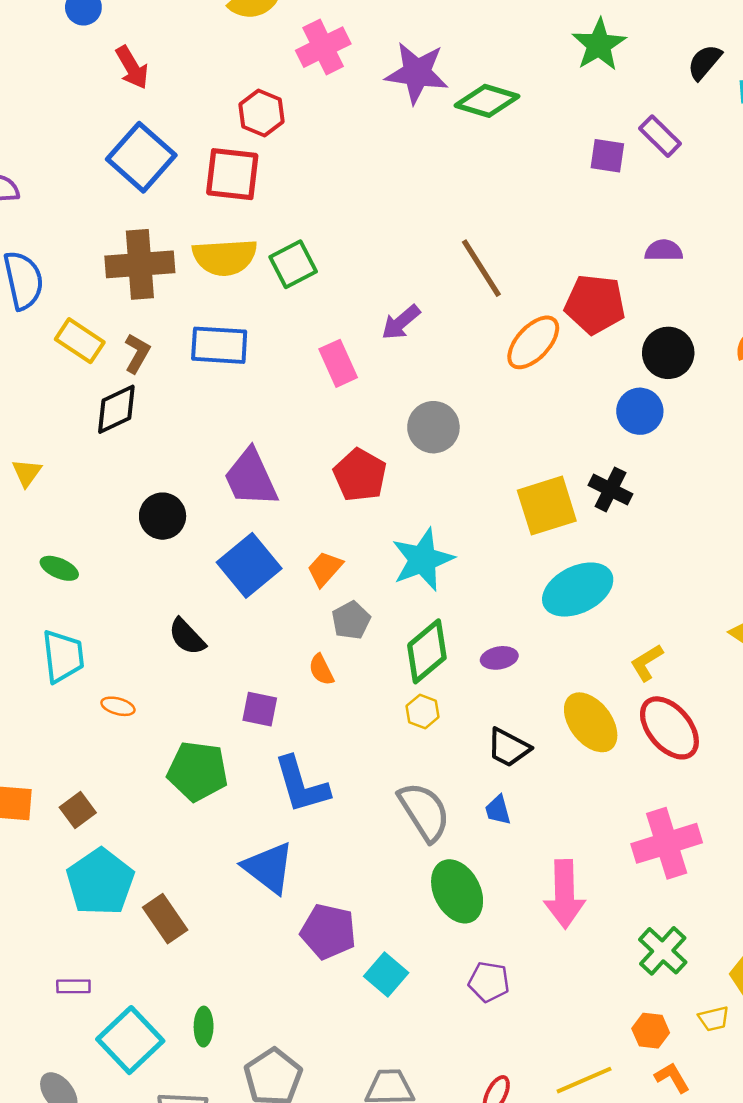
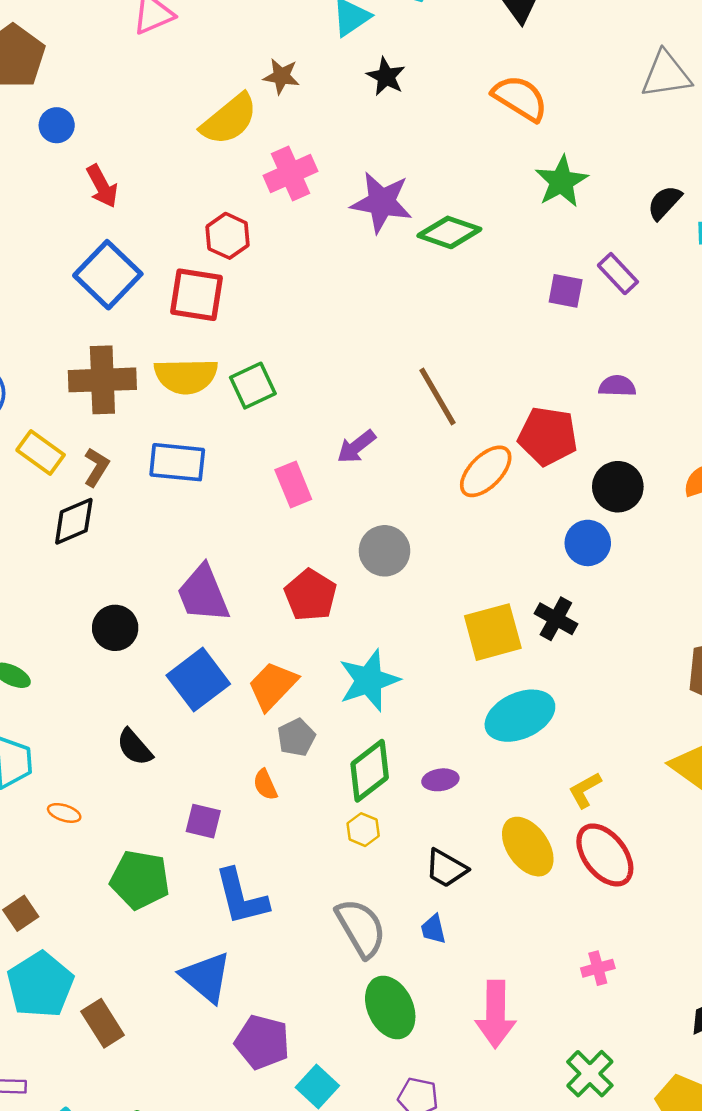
orange trapezoid: (325, 569) -> (273, 686), size x1.4
pink cross: (667, 843) -> (598, 968), size x0.5

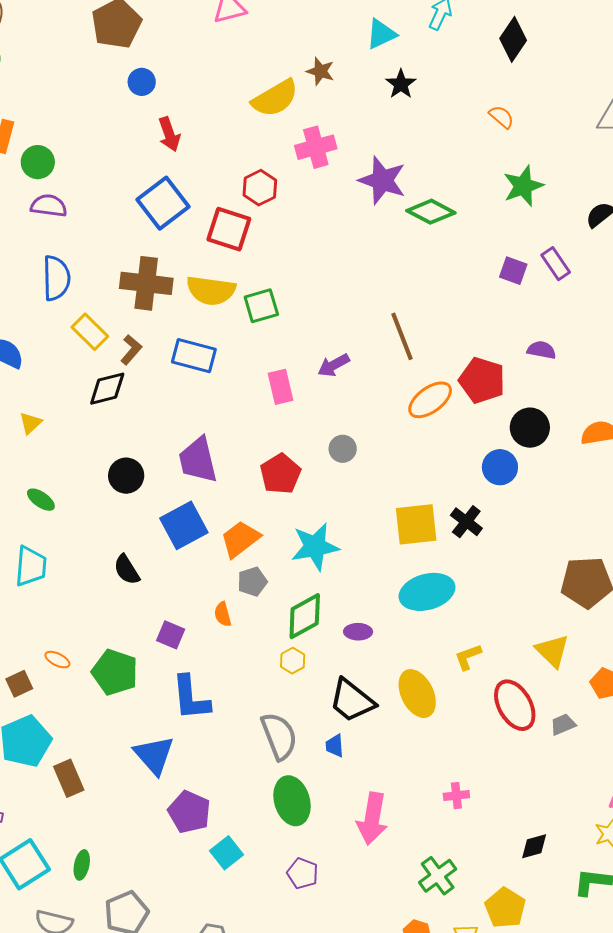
orange semicircle: (520, 98) -> (501, 117), size x0.6
gray circle: (385, 551) -> (343, 449), size x0.7
orange ellipse: (64, 813) -> (57, 660), moved
red ellipse: (605, 855) -> (515, 705), moved
black trapezoid: (446, 868) -> (352, 700), size x1.4

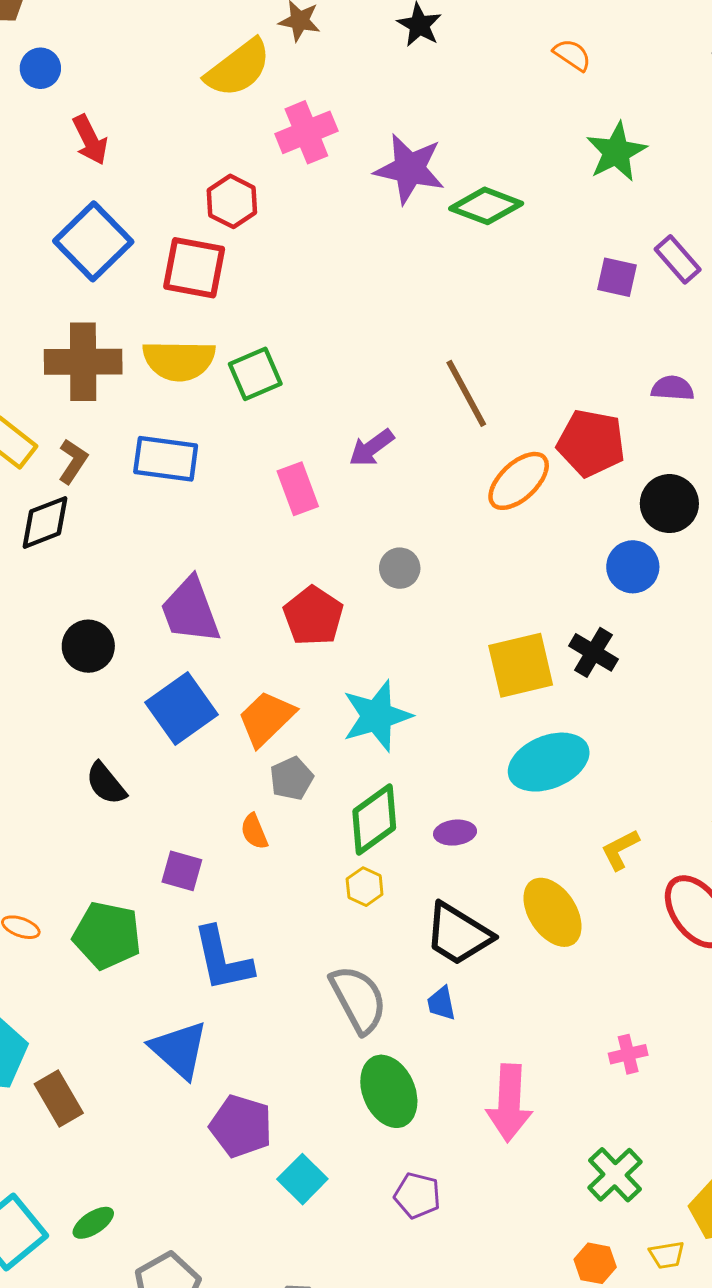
green ellipse: (82, 865) -> (93, 1223), turned 52

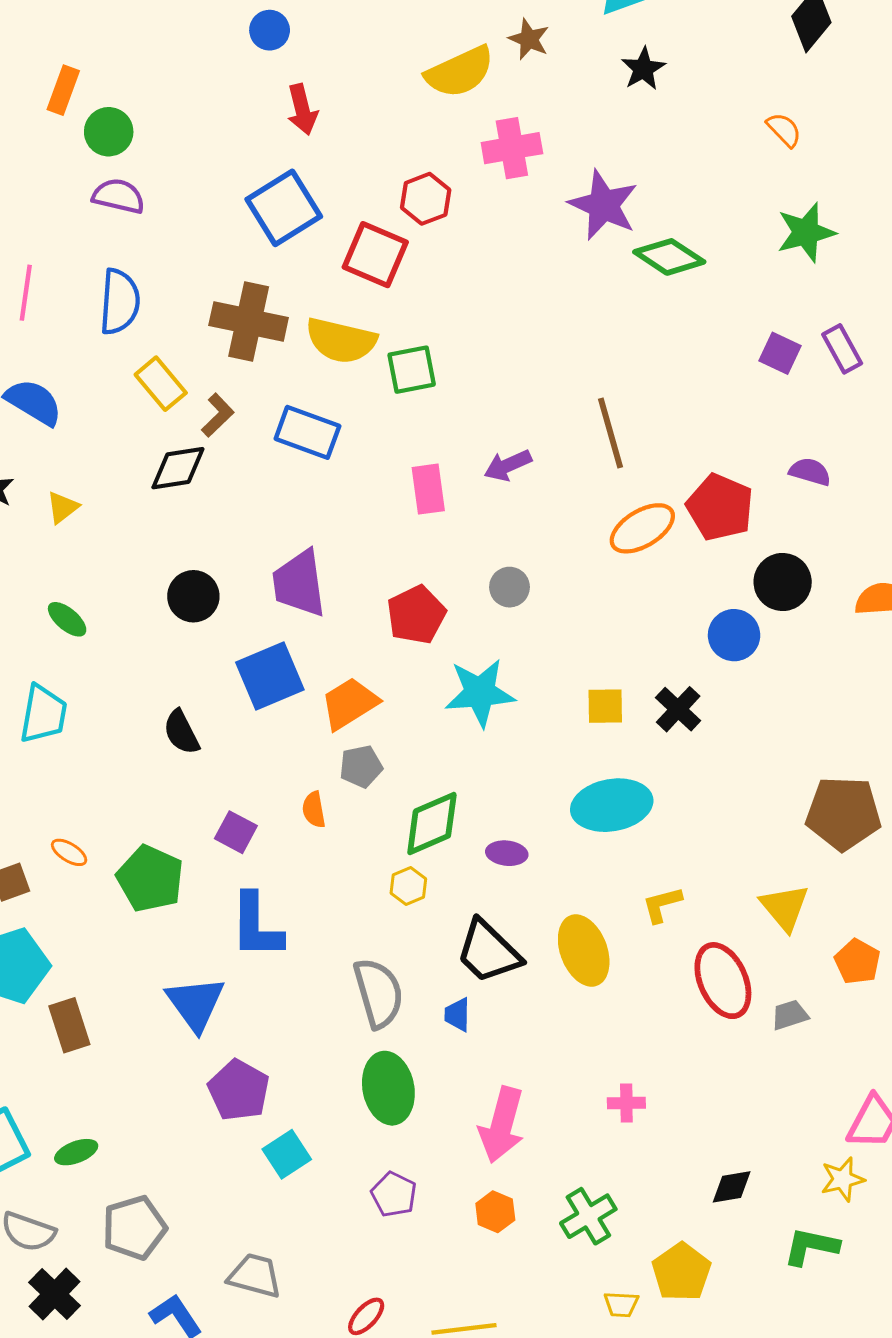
yellow square: (521, 665) -> (605, 706), size x0.6
cyan star: (377, 716) -> (480, 693), moved
orange hexagon: (595, 1263) -> (495, 1212), moved

